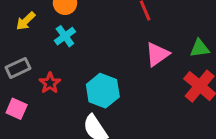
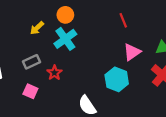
cyan cross: (65, 36) -> (65, 39), size x1.5
cyan hexagon: (103, 91) -> (117, 79), moved

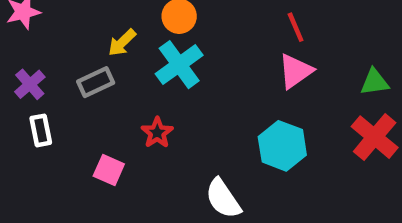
pink triangle: (132, 52) -> (296, 71), moved
gray rectangle: (31, 62) -> (96, 82), moved

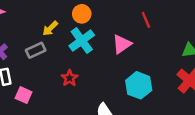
pink triangle: (296, 71) -> (122, 44), moved
pink square: (109, 170) -> (24, 95), moved

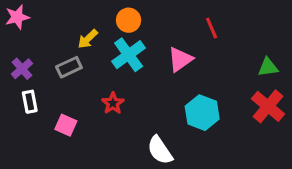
pink square: (24, 95) -> (66, 125), moved

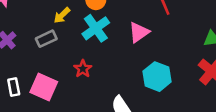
white rectangle: (30, 102) -> (14, 87), moved
pink square: (66, 125) -> (44, 87), size x1.5

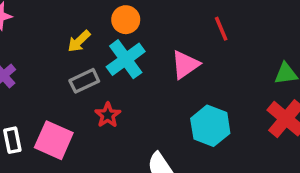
gray rectangle: (46, 39) -> (84, 81), moved

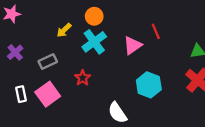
red line: (221, 29) -> (156, 31), moved
gray rectangle: (84, 81) -> (48, 62), moved
pink square: (54, 140) -> (48, 94), turned 30

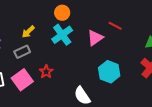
yellow arrow: (64, 30) -> (28, 32), moved
red line: (156, 31) -> (115, 26), turned -40
red star: (83, 78) -> (46, 72), moved

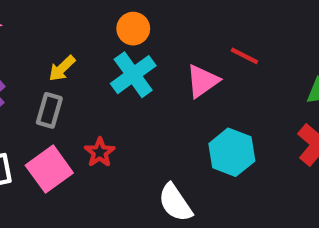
gray rectangle: (22, 52) -> (49, 110), turned -49

